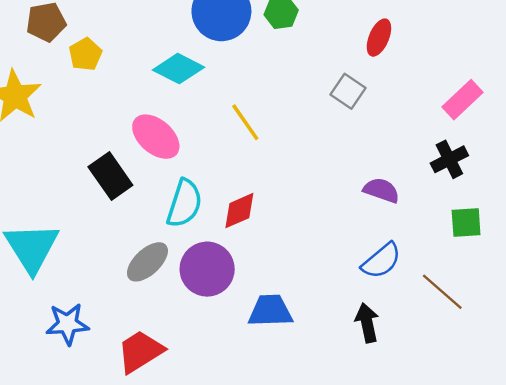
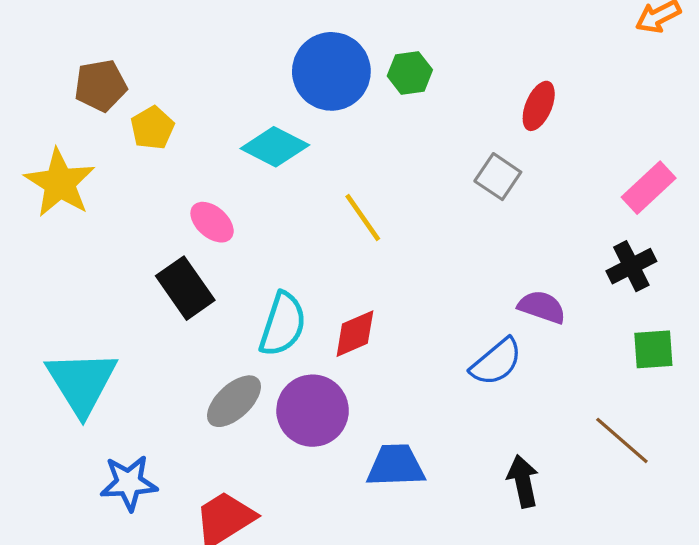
pink ellipse: (156, 137) -> (212, 222), moved, size x0.7
blue semicircle: (381, 261) -> (496, 362), moved

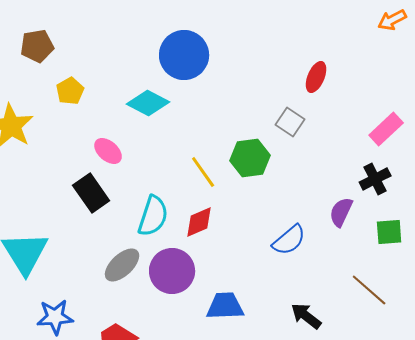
green hexagon: (410, 73) -> (250, 158), moved, size x1.4
brown pentagon: (101, 86) -> (37, 46), moved
yellow line: (363, 217) -> (203, 172), moved
purple semicircle: (542, 307) -> (341, 212), moved, turned -84
black arrow: (523, 481) -> (306, 316), turned -40

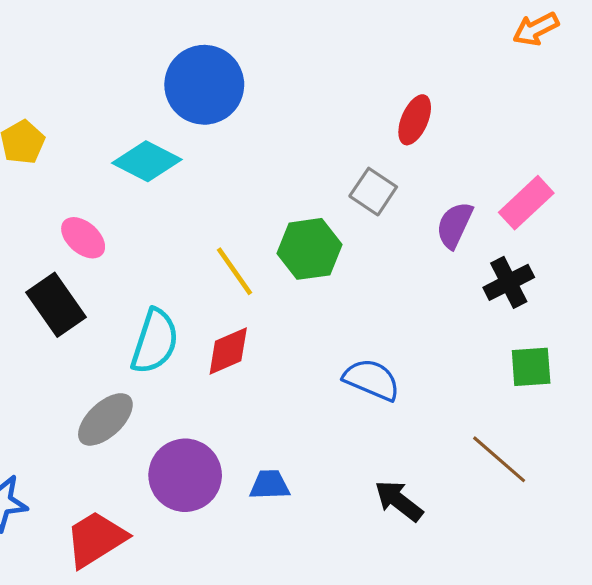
purple semicircle: (341, 212) -> (454, 225), moved
blue semicircle: (289, 240) -> (372, 380), turned -117
purple circle: (172, 271) -> (185, 475), moved
blue trapezoid: (225, 306) -> (270, 485), size x0.7

